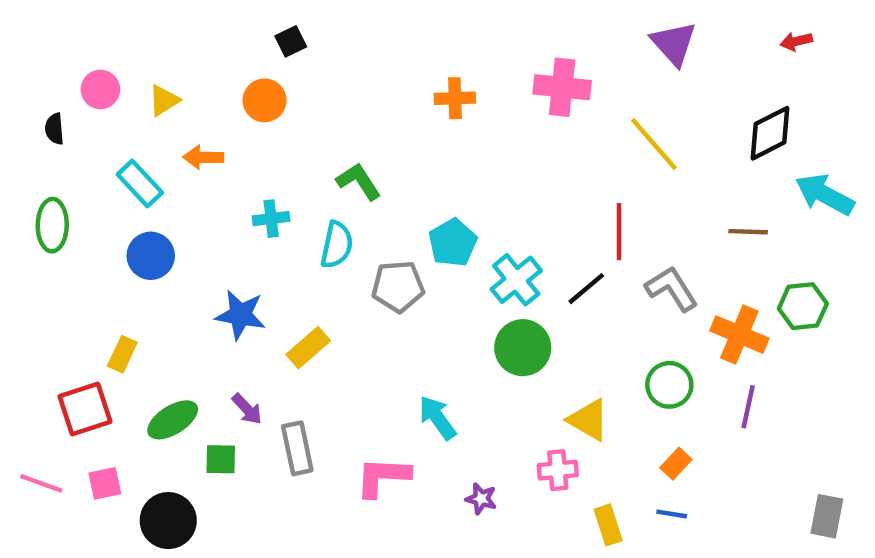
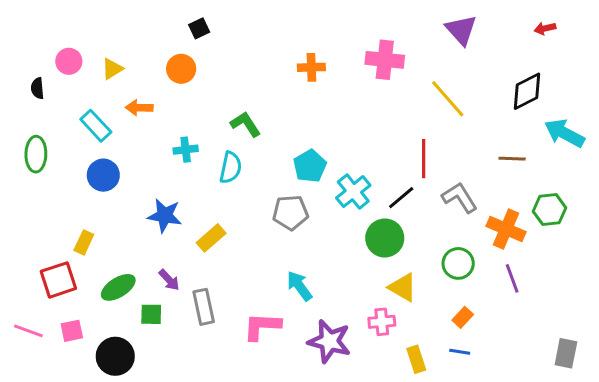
gray pentagon: (398, 286) -> (290, 213), moved
green circle: (523, 348) -> (385, 238), moved
purple line: (748, 407) -> (512, 278), turned -32
purple star: (481, 499) -> (329, 341), size x2.0

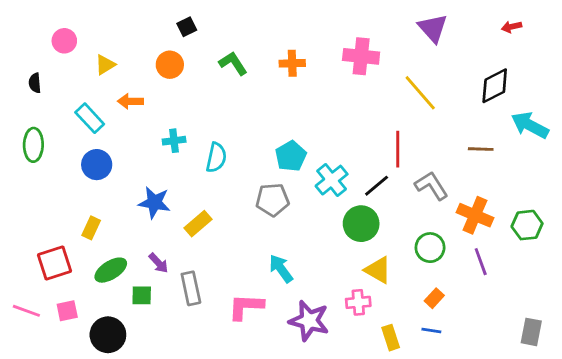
pink circle: (69, 61) -> (64, 41), moved
green L-shape: (246, 124) -> (233, 63), moved
green hexagon: (549, 210) -> (527, 225), moved
yellow rectangle: (84, 242) -> (91, 228), moved

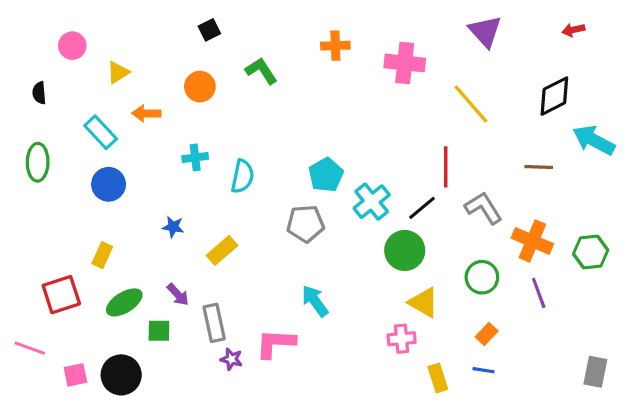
orange cross: (292, 63) -> (335, 46), moved
orange circle: (170, 65) -> (200, 87), moved
blue star: (154, 203) -> (173, 227), size x0.6
pink square: (67, 311) -> (75, 375), moved
purple star: (309, 321) -> (231, 359), moved, size x0.5

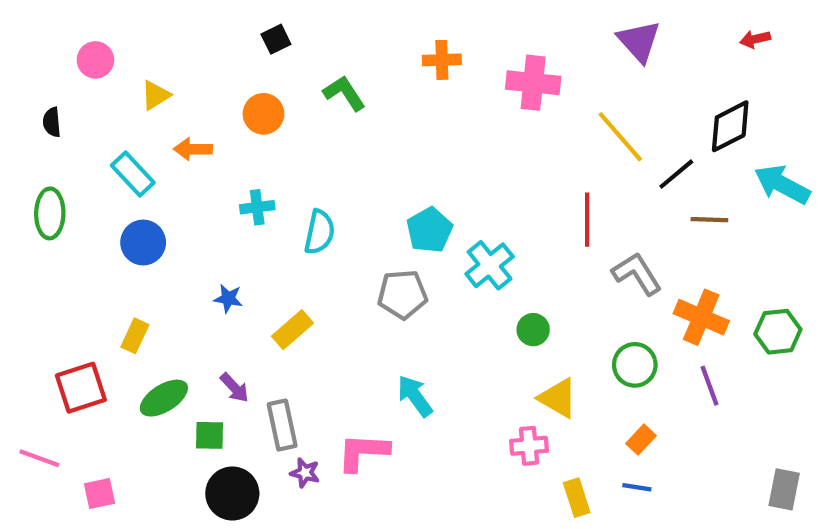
black line: (422, 208) -> (676, 174), moved
green circle: (405, 250) -> (533, 330), size x0.6
black circle: (121, 375) -> (232, 493), moved

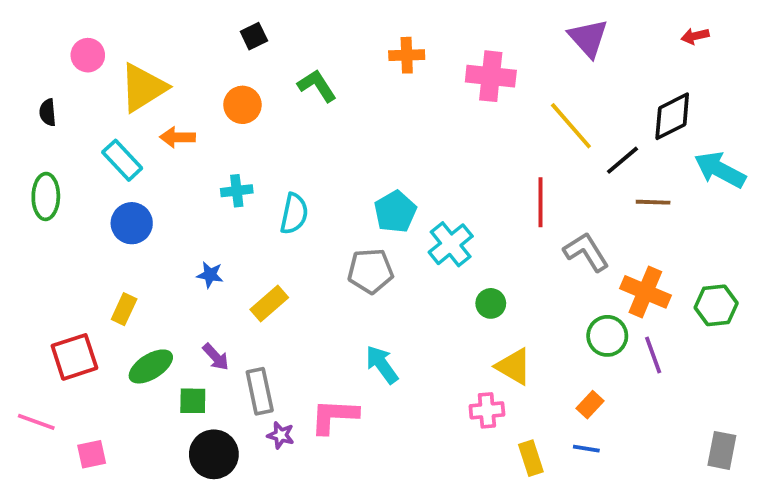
yellow triangle: (156, 95) -> (143, 88), size x1.8
green circle: (635, 365) -> (607, 336), moved

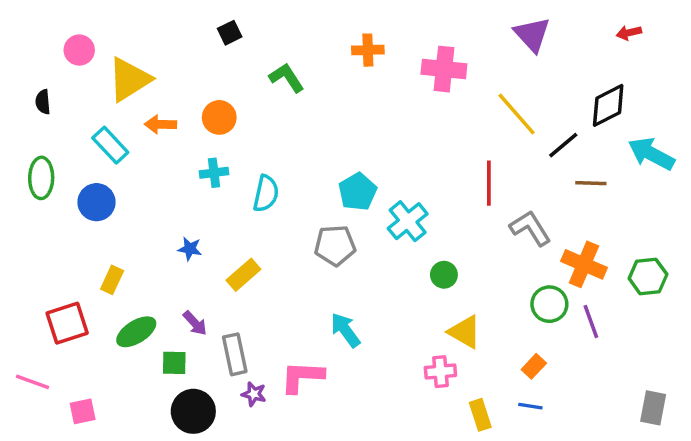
orange circle: (242, 105) -> (219, 117), moved
blue circle: (132, 223) -> (96, 202), moved

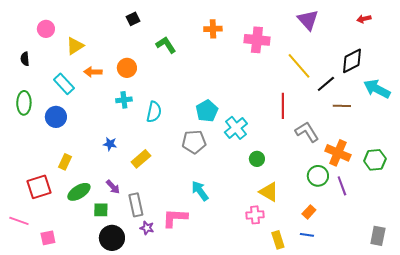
yellow triangle: (129, 79) -> (75, 46), size x0.7

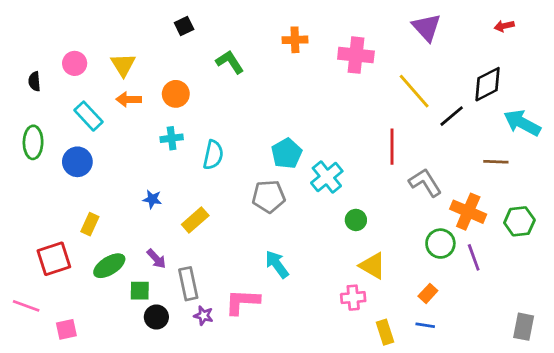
pink circle: (46, 29) -> (75, 63), moved
yellow triangle: (75, 46) -> (123, 65), moved, turned -30
brown line: (342, 106) -> (496, 162), moved
black circle: (112, 238) -> (156, 317), moved, size x0.7

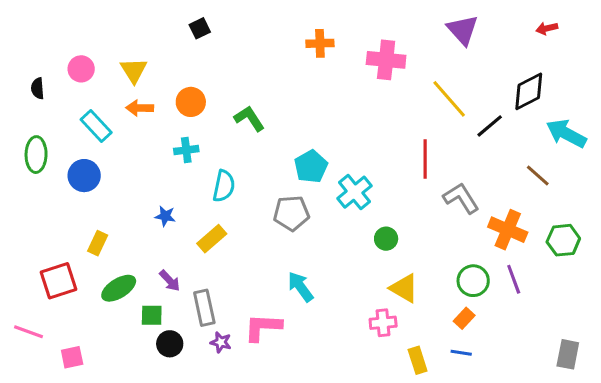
green L-shape: (230, 62) -> (249, 118), moved
cyan semicircle: (213, 155) -> (224, 186), moved
brown line: (496, 162) -> (538, 176), turned 40
green circle: (440, 244) -> (473, 281), moved

